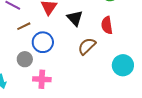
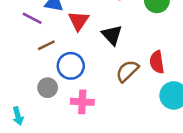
red semicircle: (107, 25) -> (157, 62), moved
pink cross: (42, 79) -> (82, 102), moved

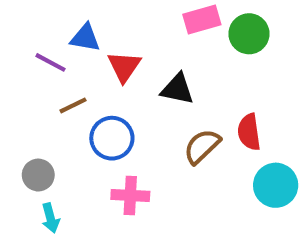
black triangle: (112, 35) -> (177, 89), turned -35
gray circle: (48, 88) -> (38, 175), moved
cyan arrow: (18, 116) -> (51, 218), moved

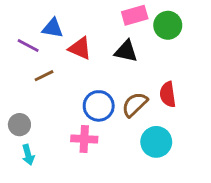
red triangle: (124, 67) -> (80, 48), turned -40
black triangle: (177, 89) -> (126, 51), moved
blue circle: (112, 138) -> (99, 106), moved
cyan circle: (276, 185) -> (156, 142), moved

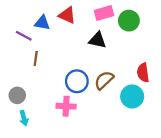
red triangle: (80, 48) -> (67, 15), moved
brown line: (44, 76) -> (36, 59), turned -56
red semicircle: (168, 94) -> (143, 73), moved
cyan circle: (156, 142) -> (132, 96), moved

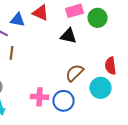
blue circle: (77, 81) -> (64, 101), moved

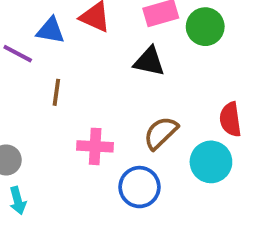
brown line: (12, 53) -> (56, 92), moved
pink cross: (40, 97) -> (95, 146), moved

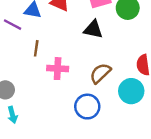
pink cross: (95, 146) -> (58, 69), moved

